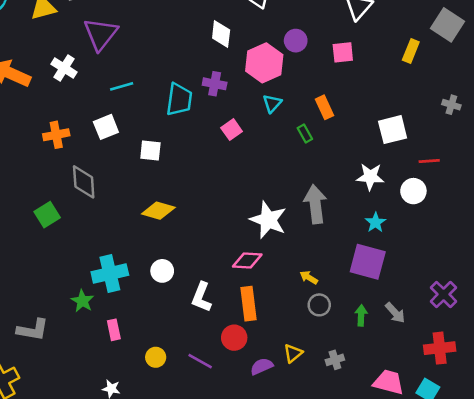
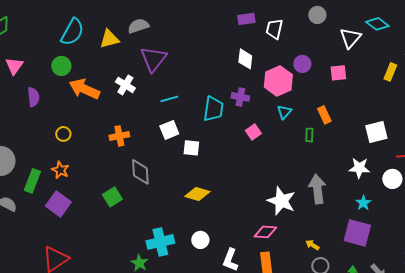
white square: (106, 127) -> (169, 130), moved
green rectangle: (305, 133) -> (309, 135), turned 32

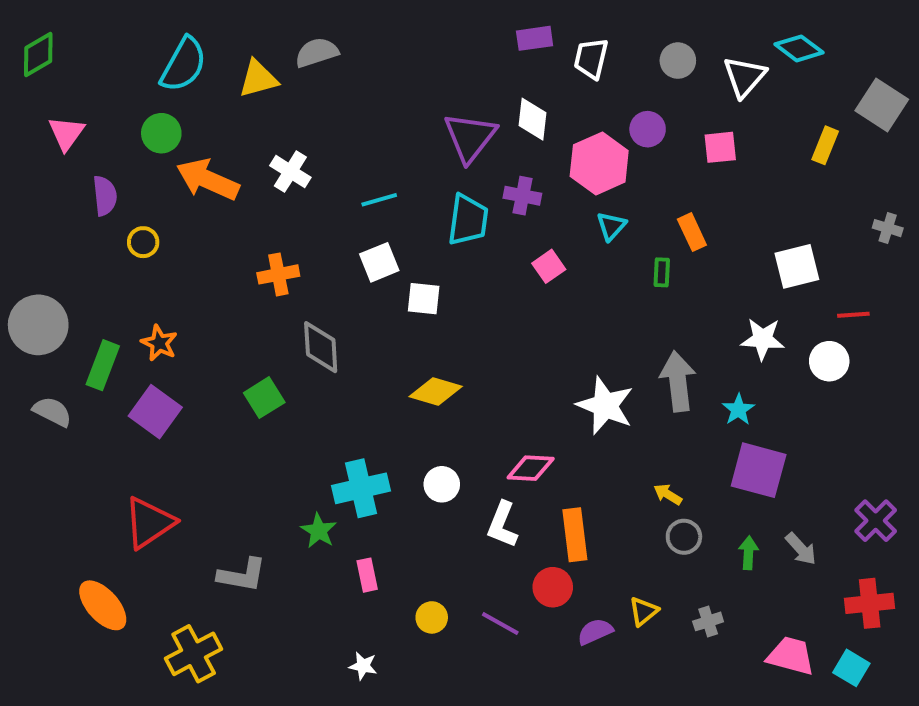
gray circle: (317, 15) -> (678, 61), moved
purple triangle: (153, 59) -> (470, 137), moved
yellow circle: (63, 134) -> (143, 242), moved
cyan star: (363, 203) -> (738, 410), moved
pink diamond: (265, 232) -> (531, 468), moved

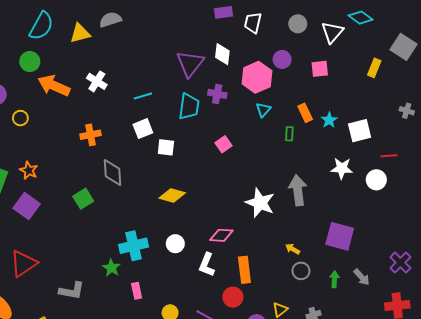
pink square: (549, 266) -> (223, 144), moved
cyan star: (738, 410) -> (329, 120), moved

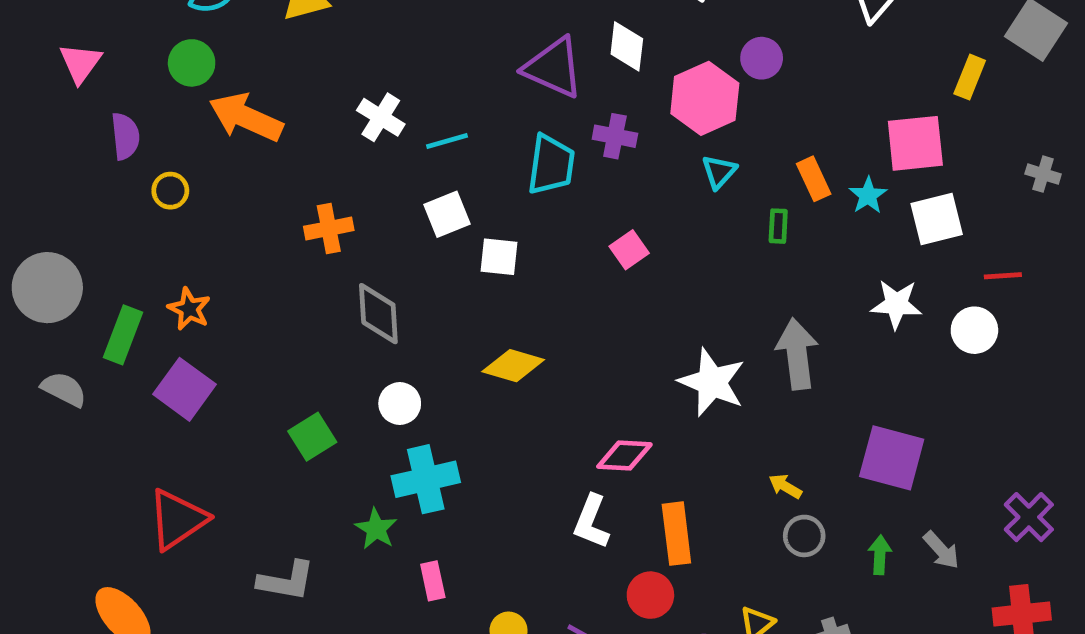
purple triangle: (190, 64) -> (553, 68), turned -44
pink square: (320, 69) -> (915, 143), moved, size x1.5
white cross: (97, 81) -> (381, 117), moved
green square: (83, 199) -> (312, 437), moved
white circle: (175, 244) -> (400, 403), moved

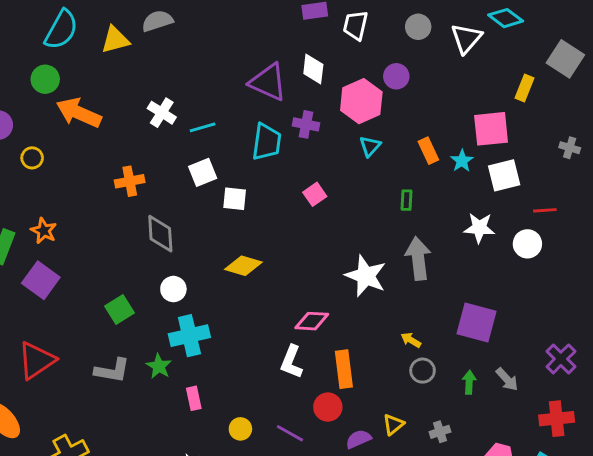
green rectangle: (778, 226) -> (407, 200), moved
gray L-shape: (286, 581) -> (112, 371), moved

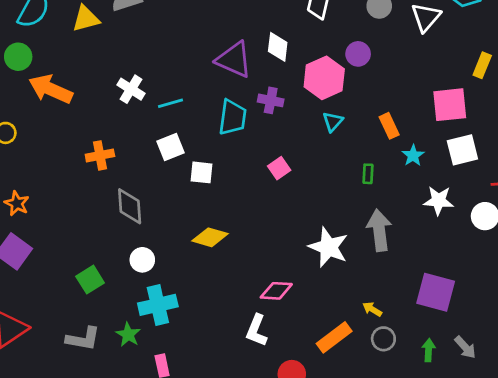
cyan star: (462, 161) -> (413, 155), moved
orange rectangle: (344, 369) -> (334, 337), moved, turned 60

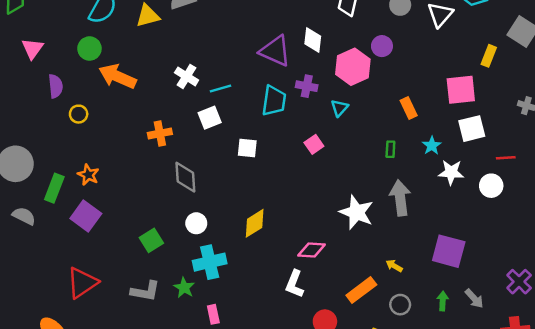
cyan triangle: (333, 122) -> (339, 108), moved
white square: (170, 147) -> (210, 118), moved
cyan star: (413, 155) -> (432, 146), moved
yellow diamond: (210, 237) -> (255, 223), moved, turned -48
gray circle: (383, 339) -> (400, 305), moved

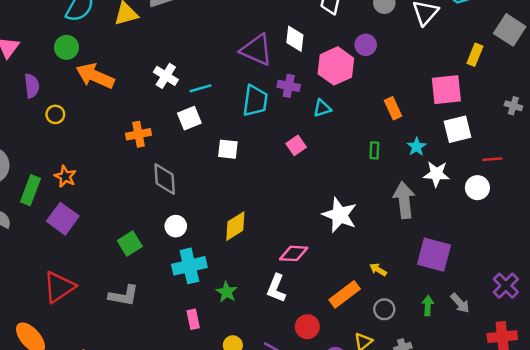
cyan triangle: (339, 108) -> (322, 108), turned 30
gray arrow: (400, 198) -> (404, 200), moved
green star: (184, 288) -> (227, 292), moved

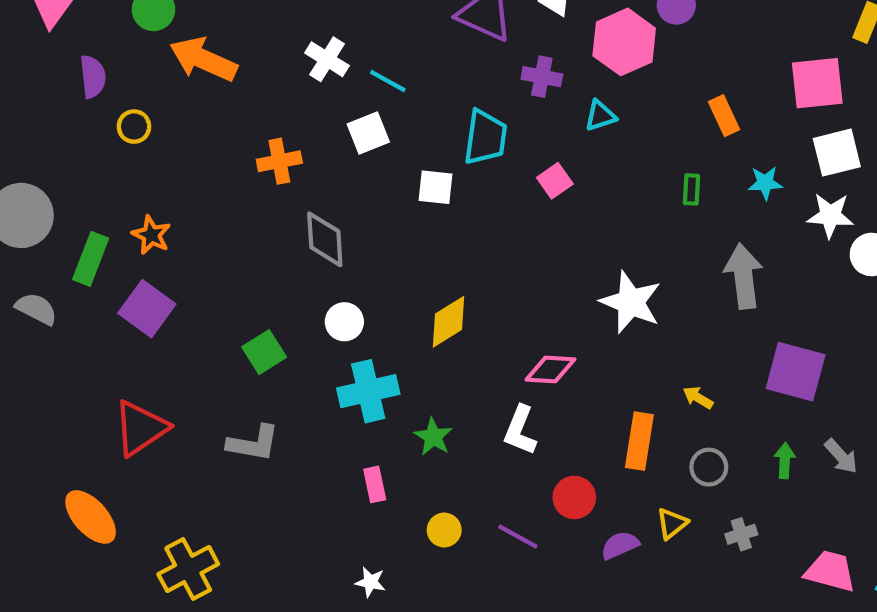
cyan line: (201, 88) -> (388, 81), turned 45
cyan trapezoid: (255, 101) -> (485, 137), moved
cyan star: (417, 147) -> (765, 183), turned 30
white star: (436, 174) -> (830, 215), moved
orange rectangle: (345, 294) -> (639, 441), turned -44

